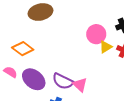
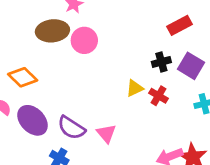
pink circle: (96, 34) -> (84, 40), moved
pink triangle: (80, 85) -> (106, 133), moved

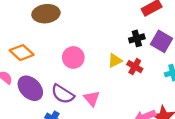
pink circle: (84, 40) -> (73, 57), moved

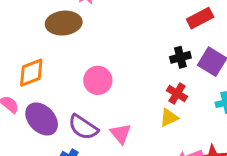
orange diamond: (22, 53) -> (31, 73), turned -65
yellow triangle: (115, 61) -> (169, 118), moved

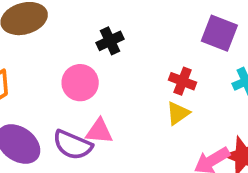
black cross: (180, 57) -> (110, 41), moved
pink triangle: (121, 134) -> (99, 131), moved, turned -35

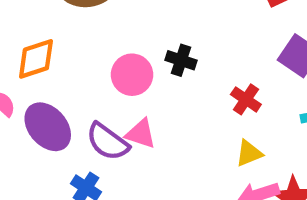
black cross: (110, 41) -> (181, 60), moved, turned 30
yellow triangle: (178, 113) -> (249, 153), moved

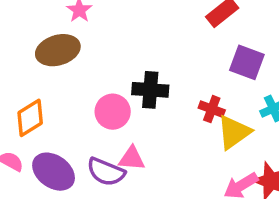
black cross: (181, 60) -> (150, 90), size x1.4
yellow triangle: (249, 153) -> (234, 132), moved, size x1.5

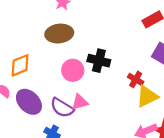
brown ellipse: (58, 50) -> (59, 34), moved
pink triangle: (132, 158) -> (80, 102), turned -30

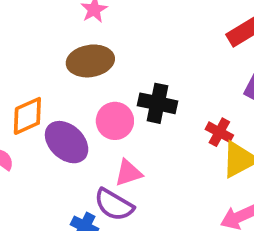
purple ellipse: (29, 102) -> (67, 142), moved
purple semicircle: (62, 108) -> (114, 205), moved

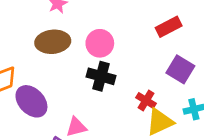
pink circle: (115, 121) -> (100, 43), moved

